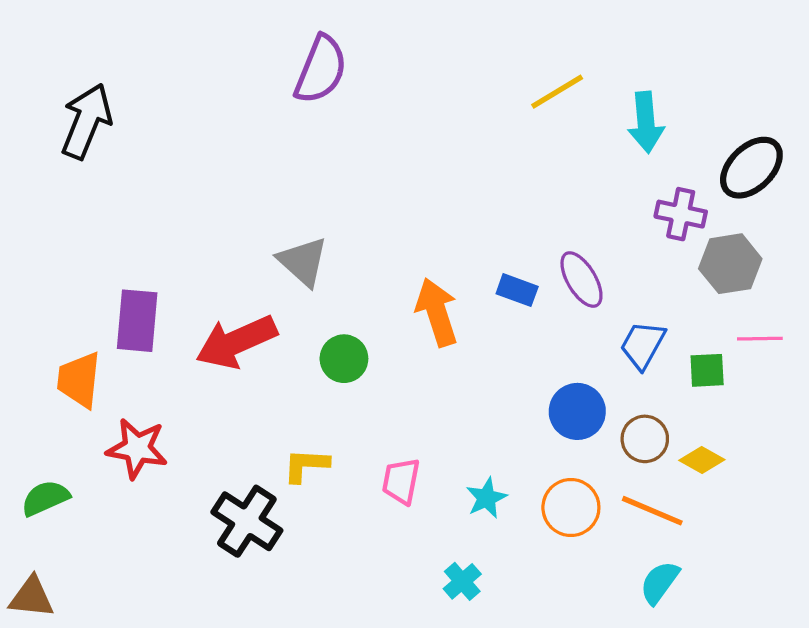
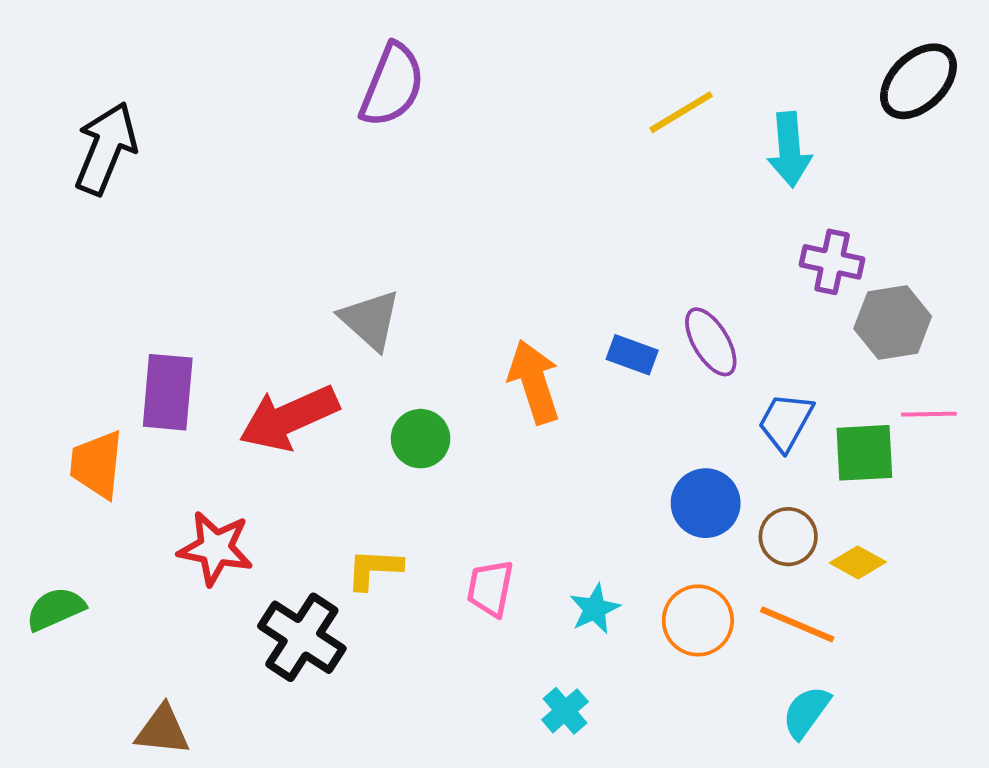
black ellipse: (751, 168) -> (918, 81), moved
green square: (707, 370) -> (864, 453), size x1.4
red star: (137, 448) -> (215, 548), moved
brown triangle: (32, 597) -> (163, 730), moved

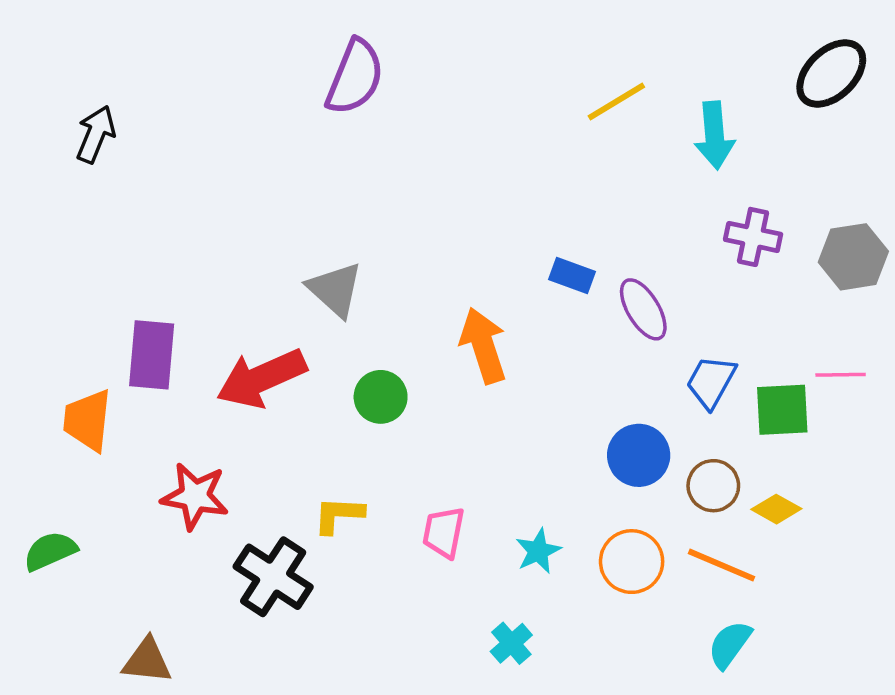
black arrow: (106, 148) -> (96, 134), size x0.7
gray hexagon: (893, 323) -> (853, 257), moved
blue rectangle: (632, 355) -> (572, 275), moved

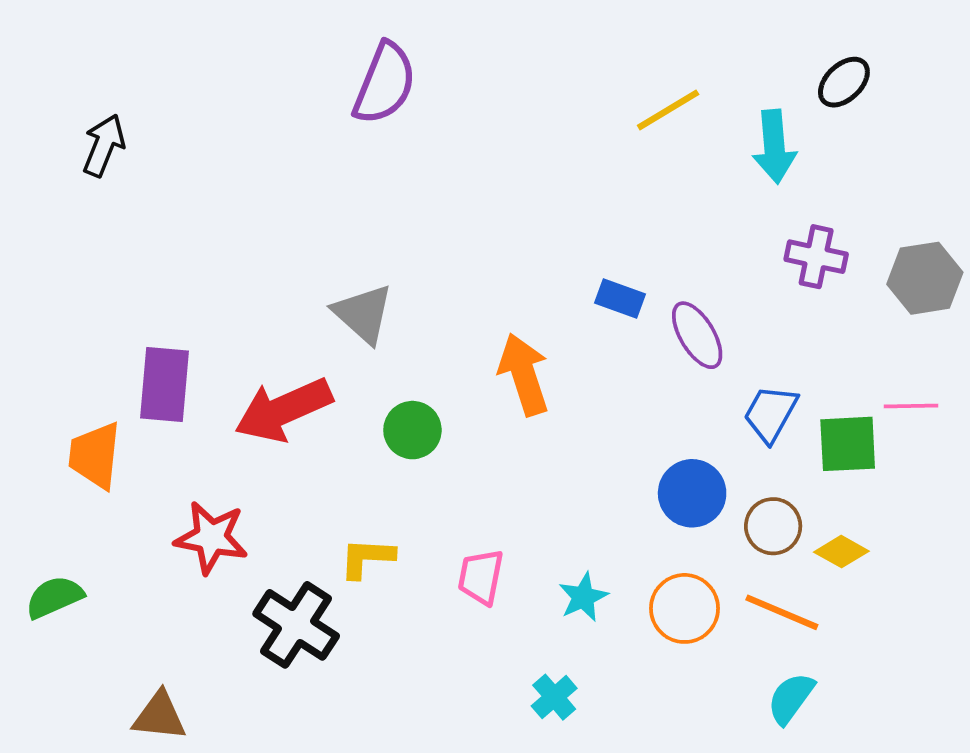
black ellipse: (831, 73) -> (844, 82), moved, size x0.7

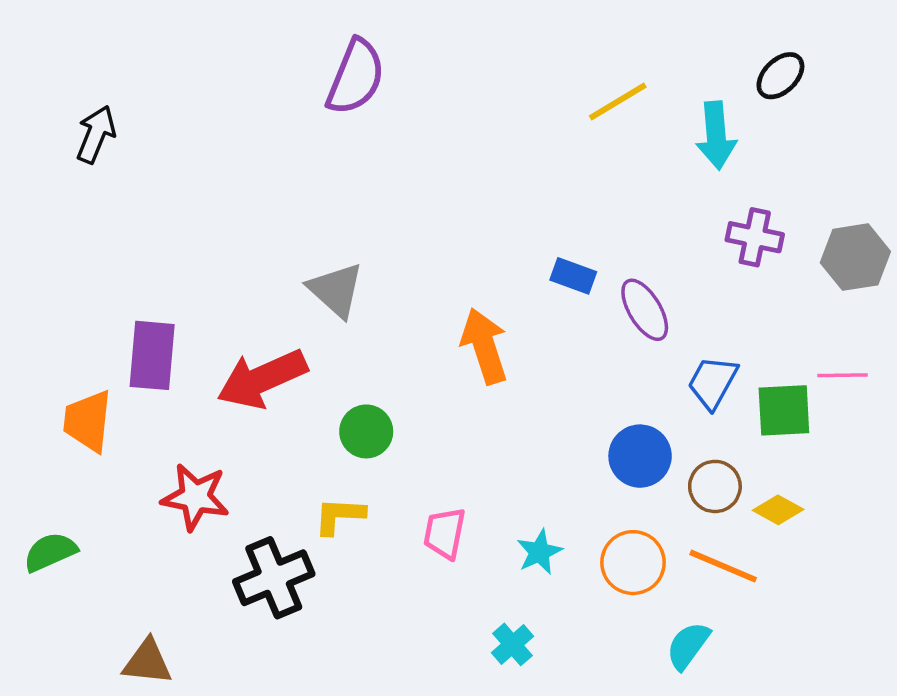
green circle: (412, 430) -> (366, 431), moved
black cross: (296, 625) -> (274, 578), turned 34
cyan semicircle: (791, 698) -> (688, 646), moved

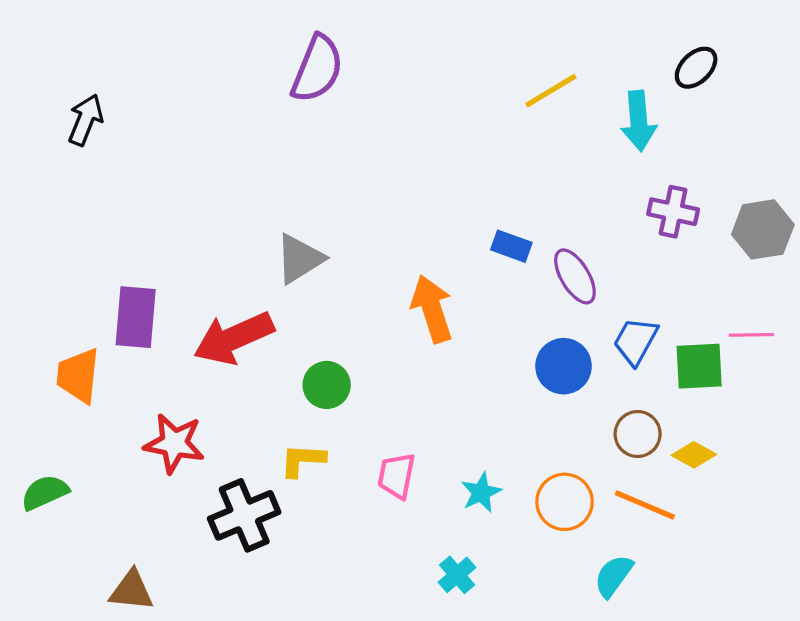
gray triangle: (336, 290) -> (299, 259), turned 46
blue circle: (640, 456) -> (564, 366), moved

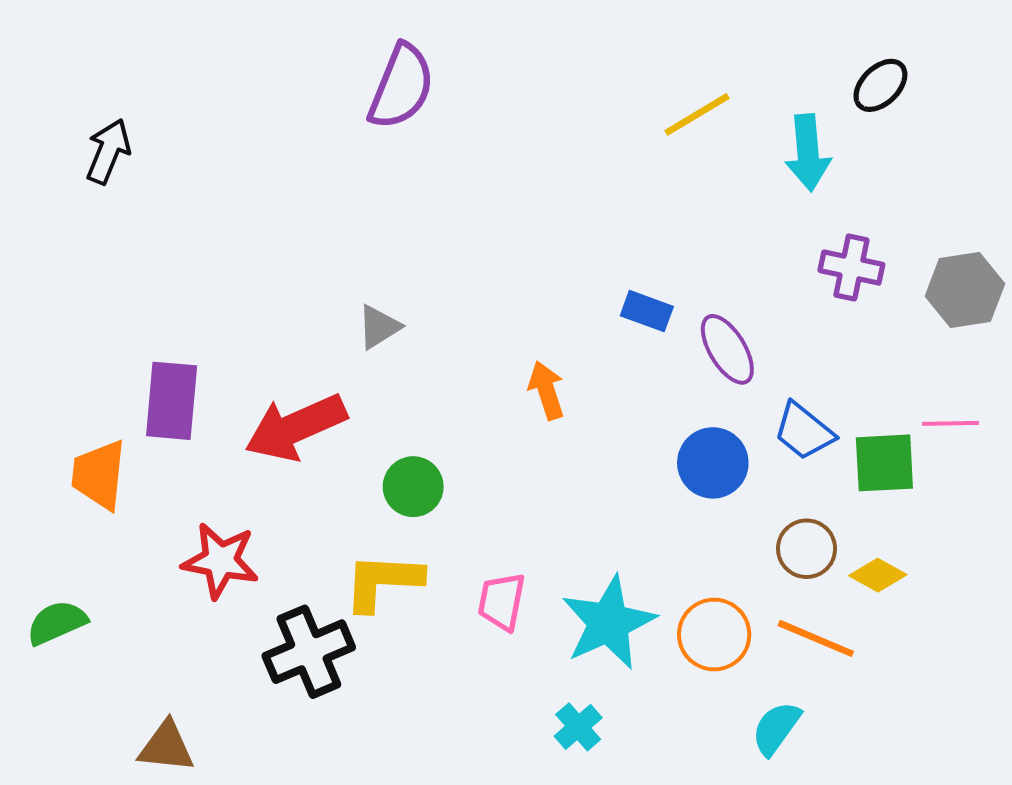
gray triangle: (299, 259) -> (379, 327), size x0.7
orange arrow: (432, 309) -> (546, 390), size x0.7
blue trapezoid: (636, 341) -> (804, 431), turned -80
yellow L-shape: (303, 460) -> (383, 582), size x1.4
cyan star: (481, 492) -> (609, 623), size x1.8

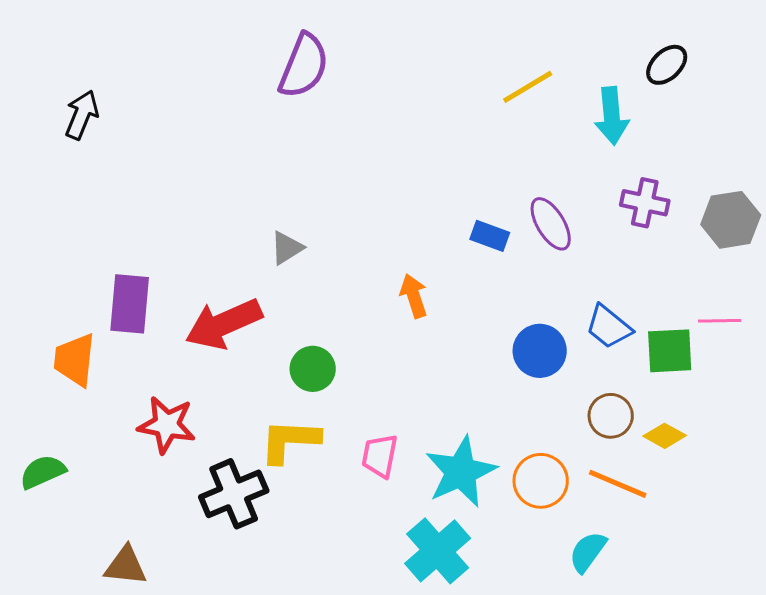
purple ellipse: (727, 349) -> (551, 224), moved
cyan cross: (578, 727) -> (438, 551), size x1.8

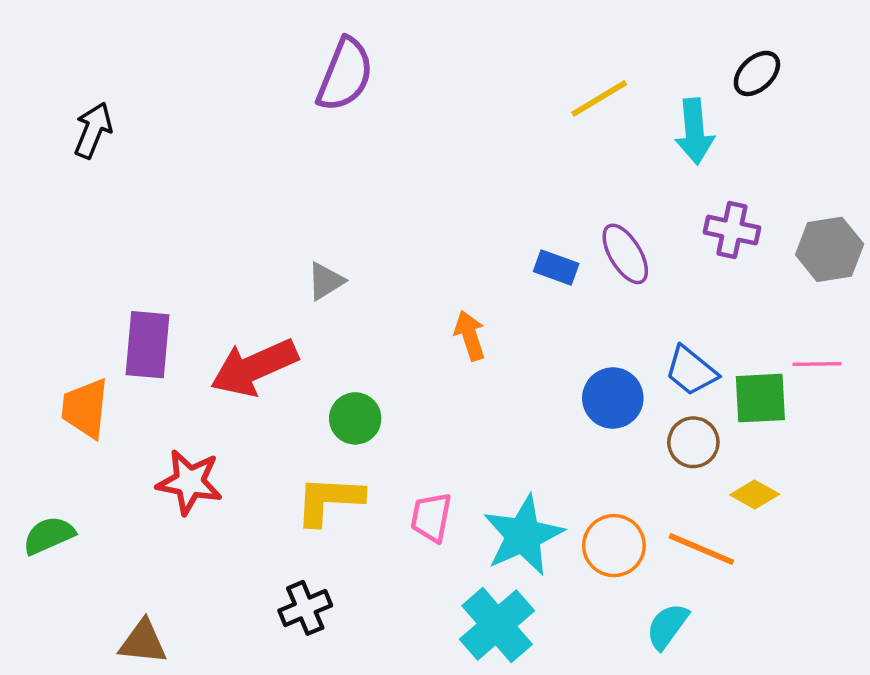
brown circle: (611, 416) -> (693, 442), moved
black cross: (234, 494) -> (305, 608), moved, size x0.7

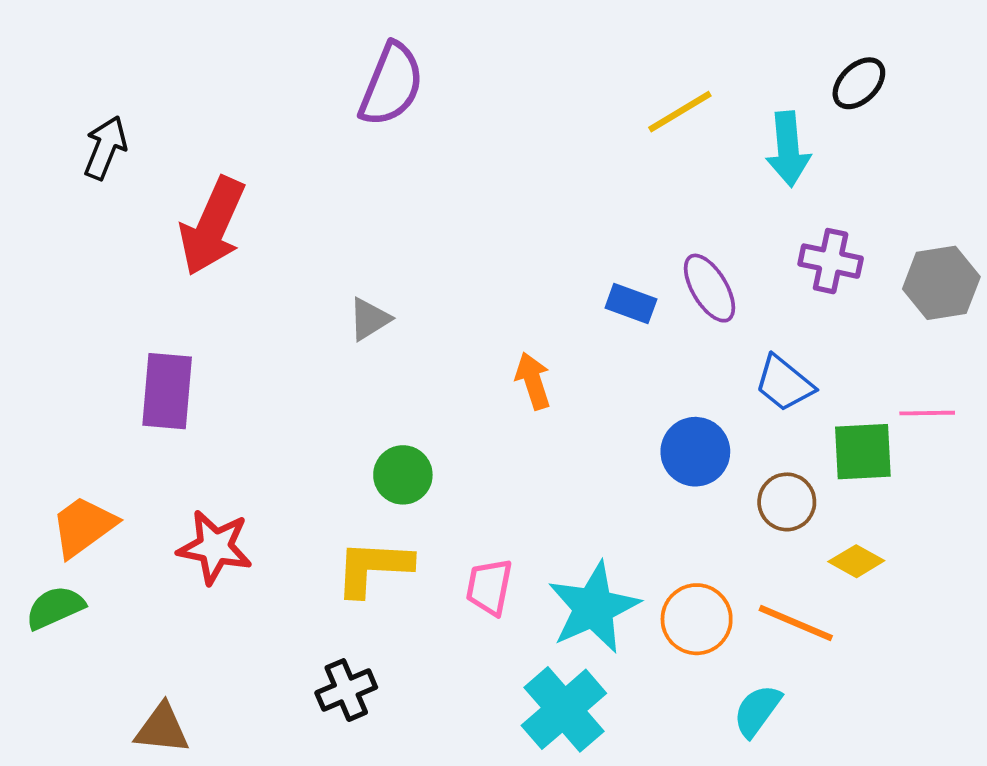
red arrow: (254, 367) -> (212, 226), moved, turned -42
blue trapezoid: (691, 371) -> (784, 383), moved
orange trapezoid: (85, 408) -> (83, 526), moved, turned 48

